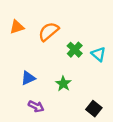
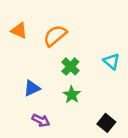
orange triangle: (17, 27) -> (19, 30), turned 42
green cross: (75, 50) -> (70, 66), moved

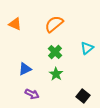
orange semicircle: (55, 36) -> (54, 24), moved
cyan triangle: (112, 61) -> (87, 48), turned 40

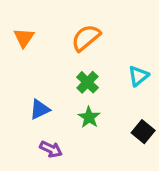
orange triangle: (15, 24) -> (24, 38), turned 40
black square: (83, 96) -> (143, 132), moved

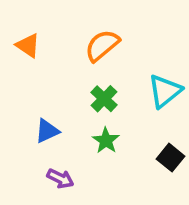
orange triangle: (24, 38) -> (28, 46), turned -30
cyan triangle: (138, 76) -> (165, 91), size x1.4

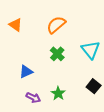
cyan triangle: (165, 91) -> (90, 50), turned -30
green star: (106, 140) -> (58, 93), moved

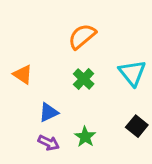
orange triangle: (16, 25) -> (23, 74), moved
blue triangle: (26, 72) -> (49, 112), moved

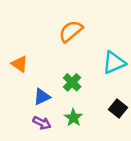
cyan triangle: (132, 73) -> (114, 63), turned 45
green cross: (84, 79) -> (72, 82), moved

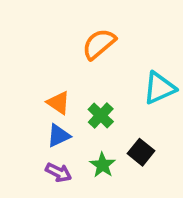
orange triangle: (20, 64) -> (58, 103), moved
black square: (118, 109) -> (141, 152), moved

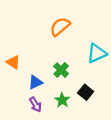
orange triangle: (58, 103) -> (13, 62), moved
purple arrow: (58, 172) -> (35, 105), turned 32

